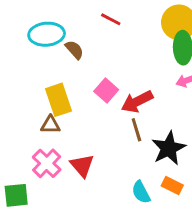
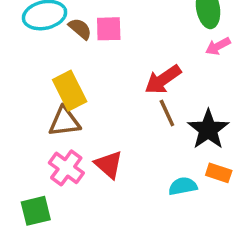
pink square: (106, 90) -> (109, 29), moved, turned -35
brown triangle: (50, 125) -> (64, 122), size x1.4
cyan semicircle: (141, 192) -> (183, 186), turned 115

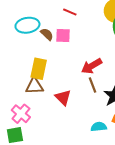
yellow rectangle: (70, 91) -> (39, 69), turned 35
red triangle: (109, 165) -> (63, 98), moved
pink cross: (66, 168) -> (21, 114), moved

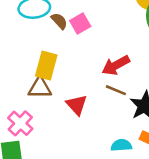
pink square: (63, 35) -> (80, 23), turned -35
brown line: (93, 85) -> (116, 90), turned -49

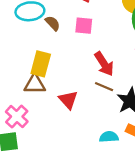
pink square: (80, 23) -> (84, 26), moved, turned 36
red arrow: (116, 65) -> (104, 64), turned -95

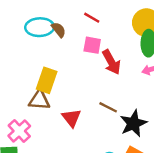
brown semicircle: (53, 23) -> (59, 30), moved
red arrow: (104, 64) -> (111, 62), moved

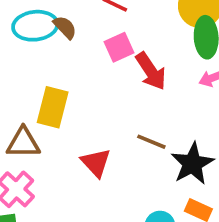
pink square: (92, 45) -> (119, 47), turned -30
brown triangle: (39, 100) -> (23, 143), moved

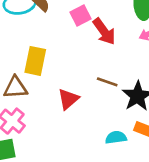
red triangle: (96, 163) -> (68, 99), turned 35

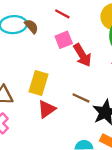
yellow rectangle: (35, 61) -> (39, 83), moved

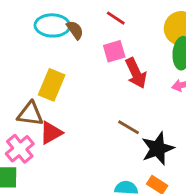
yellow rectangle: (39, 83) -> (52, 85), moved
red triangle: (47, 109) -> (51, 133), moved

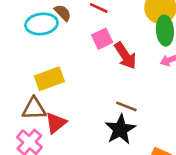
brown semicircle: (75, 30) -> (63, 13), moved
yellow rectangle: (52, 85) -> (49, 79), turned 56
black star: (158, 149) -> (120, 129), moved

